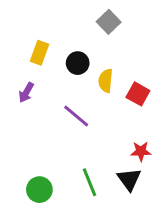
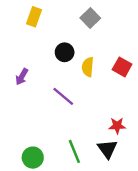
yellow rectangle: (39, 53) -> (34, 17), moved
red square: (138, 94) -> (122, 67), moved

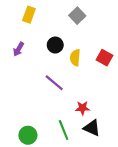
purple arrow: (22, 77) -> (18, 49), moved
red star: (117, 126) -> (82, 108), moved
black triangle: (107, 149) -> (92, 128), turned -30

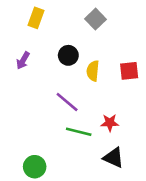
red square: (104, 58) -> (129, 71), turned -35
red star: (82, 108) -> (110, 123), moved
green line: (64, 130) -> (79, 132), moved, turned -54

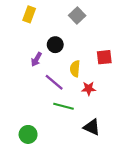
purple arrow: (23, 61) -> (36, 59), moved
yellow semicircle: (93, 71) -> (75, 69), moved
red star: (110, 123) -> (89, 89), moved

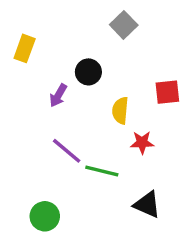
yellow rectangle: (29, 14) -> (25, 48), moved
purple line: (54, 82) -> (67, 151), moved

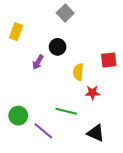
gray square: (124, 25) -> (65, 13), moved
purple line: (67, 151) -> (43, 131), moved
green circle: (45, 216) -> (18, 116), moved

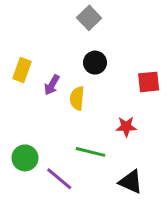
yellow rectangle: (16, 32) -> (22, 70), moved
black circle: (58, 47) -> (95, 63), moved
yellow semicircle: (78, 72) -> (77, 98), moved

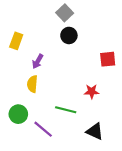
black circle: (95, 63) -> (69, 35), moved
yellow rectangle: (22, 70) -> (16, 41), moved
yellow semicircle: (77, 98) -> (32, 84), moved

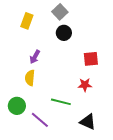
yellow rectangle: (16, 41) -> (27, 21), moved
red square: (108, 59) -> (91, 59), moved

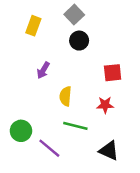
yellow semicircle: (30, 78) -> (66, 96), moved

